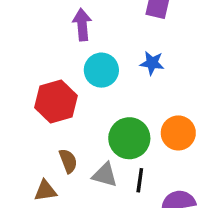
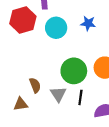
red hexagon: (56, 102) -> (23, 20), moved
gray triangle: (105, 175) -> (58, 94), turned 42

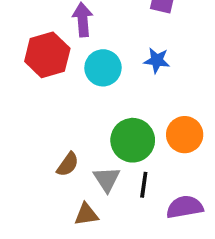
brown semicircle: (35, 85) -> (68, 164), turned 56
brown triangle: (21, 104) -> (86, 214), moved

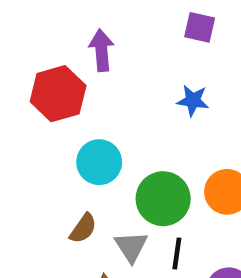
cyan circle: (103, 68) -> (99, 162), moved

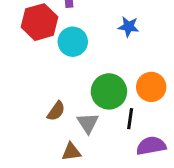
cyan circle: (99, 162) -> (73, 42), moved
black line: (177, 254) -> (130, 119), moved

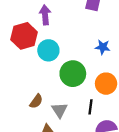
blue star: (129, 27) -> (103, 47), moved
green circle: (109, 91) -> (73, 74), moved

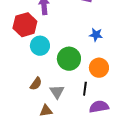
cyan circle: (48, 50) -> (40, 46), moved

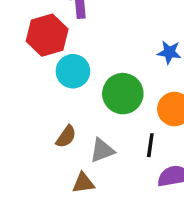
gray triangle: (57, 92) -> (102, 150), turned 42

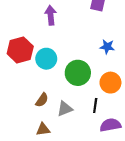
red hexagon: (47, 35) -> (20, 50), moved
brown triangle: (83, 183) -> (43, 129), moved

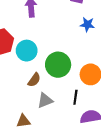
blue star: (107, 47) -> (87, 25), moved
brown semicircle: (42, 100) -> (34, 80), moved

